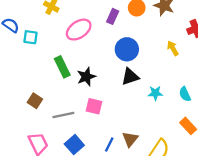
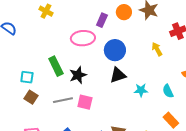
pink ellipse: (79, 30) -> (83, 38), moved, turned 30
cyan square: (30, 37) -> (27, 77), moved
gray line: (63, 115) -> (63, 100), moved

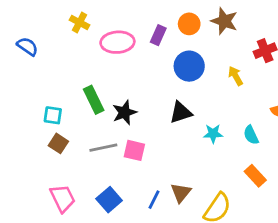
pink ellipse: (83, 38) -> (117, 42), moved
blue circle: (115, 50) -> (189, 66), moved

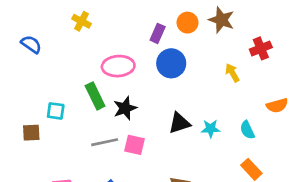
pink ellipse: (117, 42) -> (118, 66), moved
blue circle: (189, 66) -> (171, 63), moved
black triangle: (181, 112) -> (179, 123), moved
brown square: (58, 143) -> (31, 133), moved, turned -36

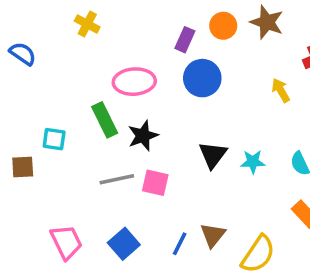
black triangle: (179, 123) -> (213, 155), turned -35

